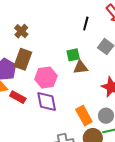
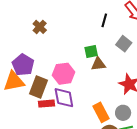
brown rectangle: (23, 59) -> (39, 87), moved
red rectangle: (18, 97) -> (46, 104), moved, turned -35

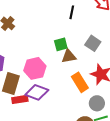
gray square: (124, 44) -> (93, 43), moved
purple diamond: (64, 98) -> (37, 92), turned -55
orange rectangle: (101, 112) -> (80, 82), moved

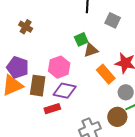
gray square: (93, 43) -> (113, 20), moved
red rectangle: (20, 99) -> (52, 109), moved

